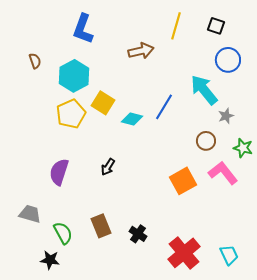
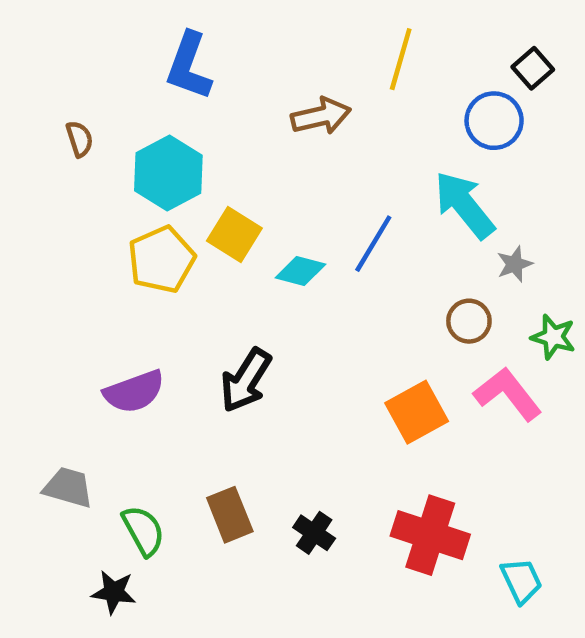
black square: (216, 26) -> (533, 68), moved, turned 30
blue circle: (228, 60) -> (494, 121), moved
black arrow: (108, 167) -> (246, 380), size x1.6
purple semicircle: (59, 172) -> (134, 392), turned -128
red cross: (184, 253) -> (430, 535), moved, turned -32

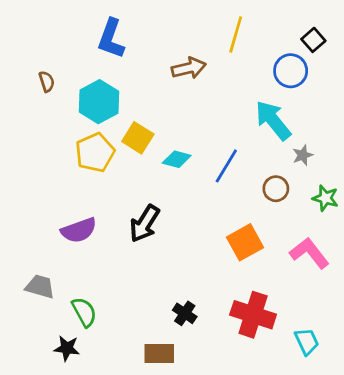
blue line: (373, 244) -> (226, 166), moved
pink L-shape: (508, 394) -> (309, 253), moved
brown rectangle: (230, 515) -> (159, 354), moved, turned -68

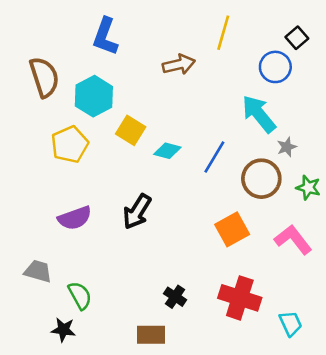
brown semicircle: (47, 81) -> (44, 77), size x2.0
yellow pentagon: (95, 153) -> (70, 144), moved
brown circle: (276, 189) -> (261, 179), size x1.6

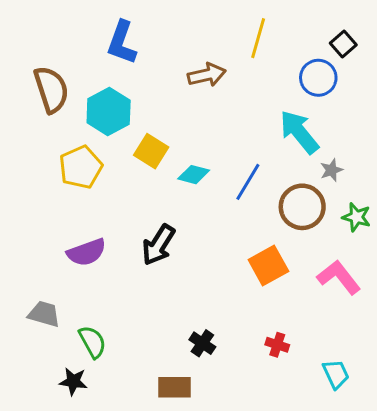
red cross: (240, 298) -> (277, 345), size x0.5

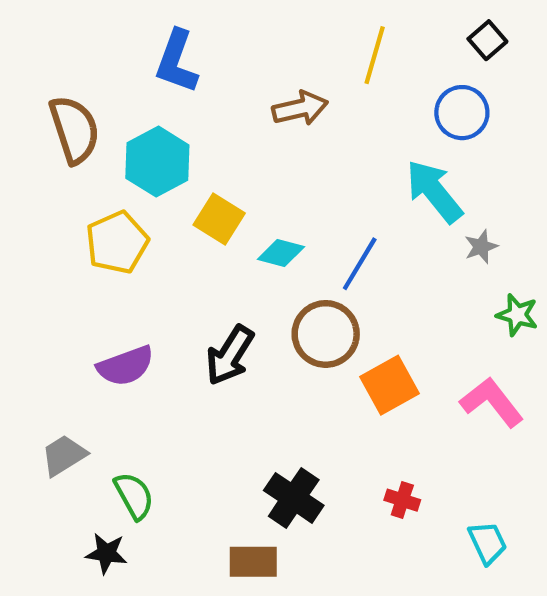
black square: (343, 44) -> (487, 40), moved
brown circle: (302, 207) -> (326, 334), moved
gray trapezoid: (44, 314) -> (64, 455), turned -48
black cross: (202, 343) -> (294, 498), size x1.5

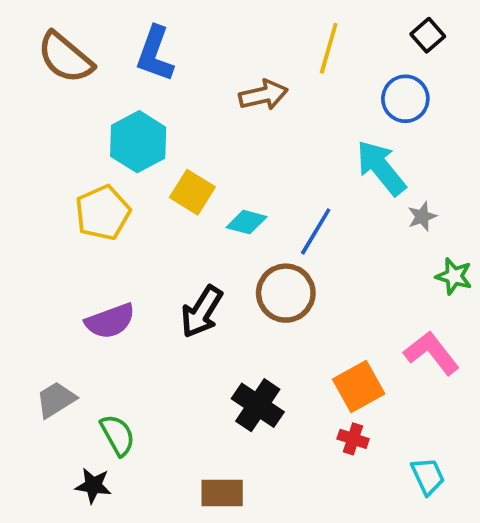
brown semicircle: (74, 130) -> (65, 58), moved, turned 148
orange square: (390, 385) -> (359, 387), moved
black cross: (294, 498) -> (258, 405), moved

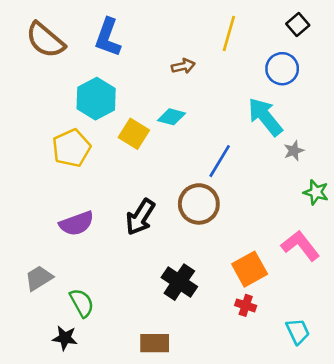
brown arrow: (263, 95) -> (183, 66), size x0.7
cyan diamond: (247, 222) -> (172, 117), moved

